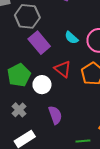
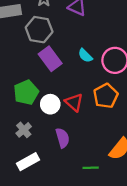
red triangle: (63, 69) -> (74, 102), moved

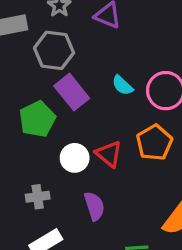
green pentagon: (26, 92) -> (37, 119), moved
gray cross: (24, 130) -> (38, 197), turned 35

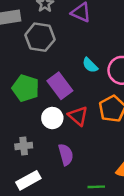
purple rectangle: (72, 92) -> (60, 86), moved
green pentagon: (37, 119) -> (26, 88), turned -30

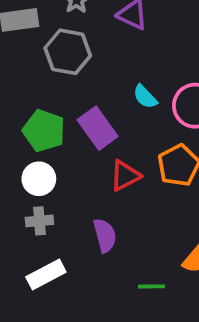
red triangle: (78, 116) -> (125, 176), turned 50
white circle: (52, 118) -> (39, 179), moved

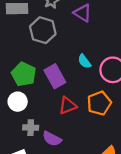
gray cross: (39, 221) -> (31, 128), moved
purple semicircle: (105, 235) -> (52, 139), turned 126

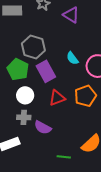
gray hexagon: (43, 30) -> (33, 47), moved
white circle: (18, 102) -> (25, 95), moved

